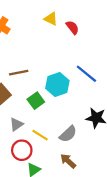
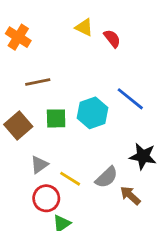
brown line: (19, 73) -> (38, 82), moved
green square: (36, 101) -> (56, 118), moved, turned 35
brown arrow: (68, 161) -> (130, 196), moved

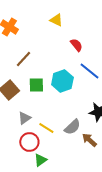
red semicircle: (112, 39) -> (76, 45), moved
brown line: (38, 82) -> (23, 59), turned -36

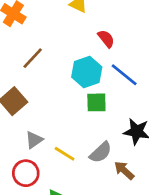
cyan hexagon: (62, 81) -> (87, 72), moved
green square: (36, 85) -> (96, 102), moved
red circle: (29, 142) -> (26, 173), moved

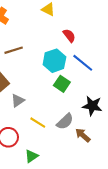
brown line: (33, 58) -> (14, 50), turned 30
green square: (96, 102) -> (62, 84), turned 35
gray triangle: (34, 140) -> (18, 101), moved

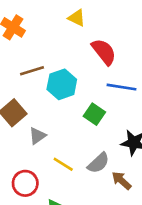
red semicircle: (69, 36) -> (104, 52), size x1.5
cyan hexagon: (54, 61) -> (62, 84), moved
blue line: (83, 63) -> (121, 87), turned -30

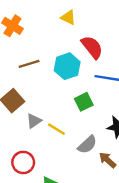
cyan hexagon: (62, 84) -> (67, 66), moved
green square: (94, 114) -> (84, 102), turned 30
yellow line: (63, 164) -> (56, 129), moved

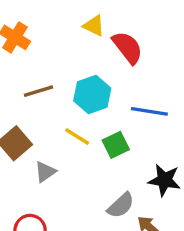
red semicircle: (92, 47) -> (127, 47), moved
yellow line: (56, 129) -> (77, 136), moved

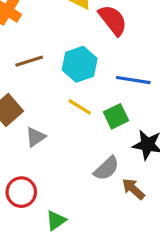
yellow line: (77, 136) -> (80, 107), moved
green square: (116, 145) -> (116, 116), moved

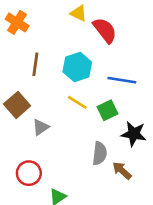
brown line: (29, 61) -> (35, 64), turned -65
gray semicircle: (106, 168) -> (100, 153), turned -40

